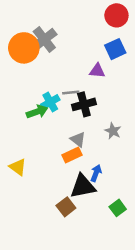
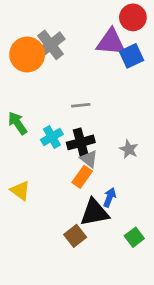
purple triangle: (97, 71) -> (111, 42), moved, size x1.6
cyan cross: (50, 102) -> (52, 137), moved
black cross: (84, 104) -> (81, 142), moved
green arrow: (37, 112) -> (18, 123), moved, turned -105
orange rectangle: (72, 155) -> (82, 177), turned -30

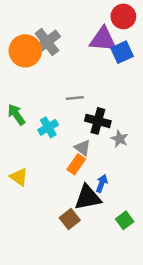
black cross: (81, 142) -> (98, 121), moved, turned 30

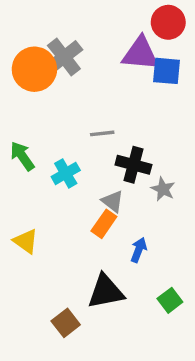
blue square: (122, 52) -> (166, 71), turned 30
black triangle: (88, 197) -> (106, 292), moved
brown square: (70, 219) -> (66, 323), moved

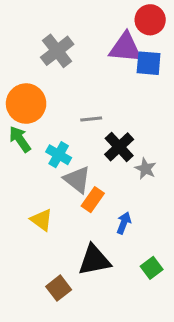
orange circle: (34, 69) -> (26, 104), moved
black cross: (133, 165) -> (119, 147), turned 32
cyan cross: (66, 173) -> (59, 155), turned -30
gray triangle: (113, 201) -> (77, 180), moved, size x1.4
yellow triangle: (26, 241) -> (42, 220), moved

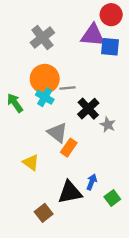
orange circle: (26, 104) -> (45, 79), moved
cyan cross: (59, 155) -> (45, 97), moved
blue arrow: (124, 223) -> (92, 182), moved

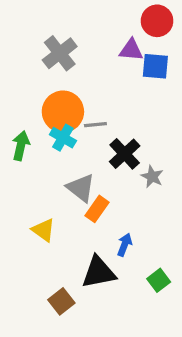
purple triangle: (93, 35) -> (131, 50), size x0.7
green arrow: (15, 103) -> (21, 146), turned 48
blue arrow: (92, 182) -> (125, 245), moved

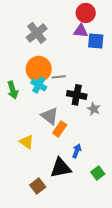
red circle: (157, 21) -> (86, 13), moved
green arrow: (21, 146) -> (13, 90), turned 150
black cross: (125, 154) -> (77, 95), turned -36

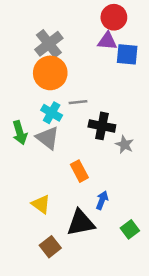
orange circle: (39, 69) -> (50, 73), moved
green arrow: (13, 90) -> (20, 133), moved
gray triangle: (50, 116) -> (48, 138), moved
orange rectangle: (60, 129) -> (79, 171), turned -63
yellow triangle: (27, 142) -> (41, 204), moved

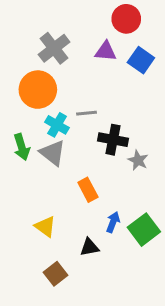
purple triangle: (107, 41) -> (106, 51), moved
blue square: (127, 54) -> (141, 60), turned 30
orange circle: (50, 73) -> (38, 90), moved
black triangle: (81, 223) -> (89, 247), size x0.6
green square: (130, 229) -> (144, 230), moved, size x1.5

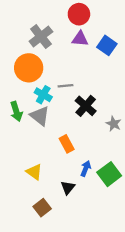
red circle: (126, 19) -> (79, 14), moved
black cross: (113, 140) -> (86, 106), turned 30
gray star: (138, 160) -> (114, 124), moved
black triangle: (89, 247) -> (68, 188), turned -40

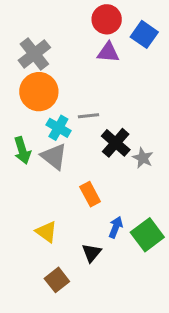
gray cross: (41, 37) -> (34, 54), moved
blue square: (107, 45) -> (144, 34), moved
gray star: (114, 124) -> (143, 158), moved

